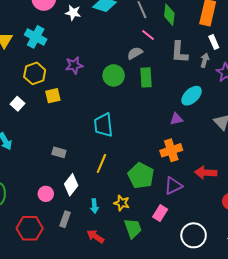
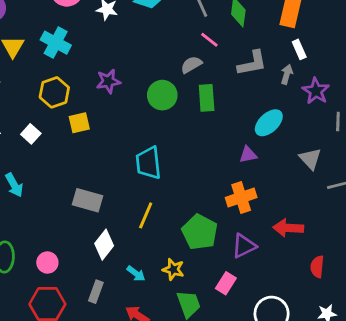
gray L-shape: (179, 52) -> (252, 63), turned -105
gray rectangle: (59, 152) -> (88, 200), size x1.5
pink circle: (46, 194) -> (47, 263), moved
cyan arrow: (94, 206) -> (136, 274), turned -48

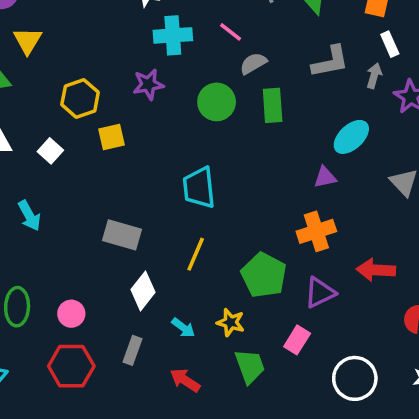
pink line: (209, 40) -> (231, 32), moved
cyan cross: (56, 43) -> (173, 35), moved, turned -32

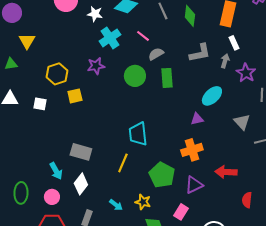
cyan cross: (173, 35) -> (110, 38), turned -30
white square: (50, 151) -> (40, 104), turned -32
cyan trapezoid: (199, 188) -> (138, 134), moved
cyan arrow: (29, 216) -> (56, 171), moved
white diamond: (143, 291) -> (81, 184), moved

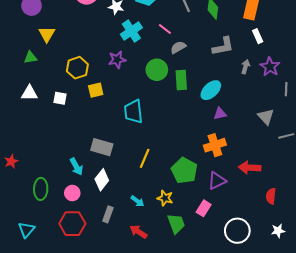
gray arrow: (225, 61) -> (245, 67), moved
green rectangle: (167, 78) -> (181, 80), moved
cyan ellipse: (212, 96) -> (211, 90), moved
cyan trapezoid: (138, 134) -> (133, 112), moved

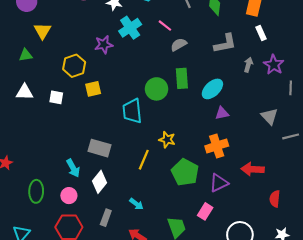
purple star: (117, 60) -> (104, 45), moved
green circle: (157, 70) -> (157, 89), moved
yellow star: (165, 198) -> (167, 140), moved

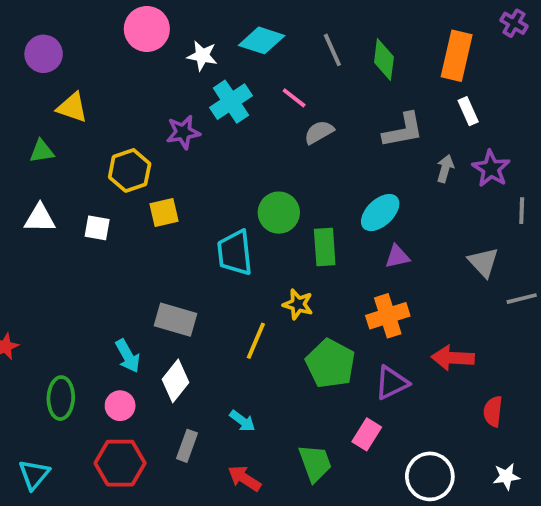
yellow triangle: (42, 31) -> (72, 107), turned -42
green rectangle: (182, 78) -> (325, 247), moved

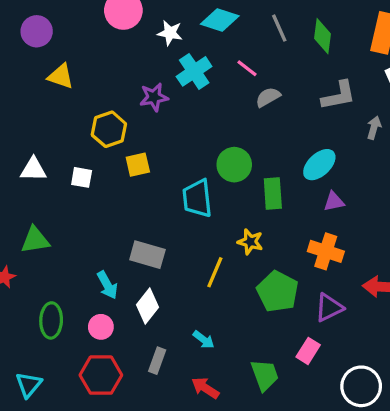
green triangle: (42, 151) -> (35, 240), moved, size x1.4
orange cross: (388, 316) -> (326, 251), turned 36

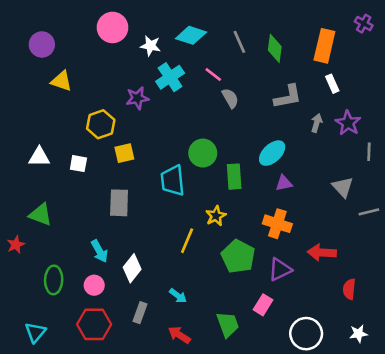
gray semicircle: (268, 97) -> (230, 98), turned 90
green triangle: (35, 240) -> (41, 215), turned 30
yellow star: (250, 242) -> (216, 216), turned 30
gray rectangle: (147, 255) -> (119, 203), moved, turned 76

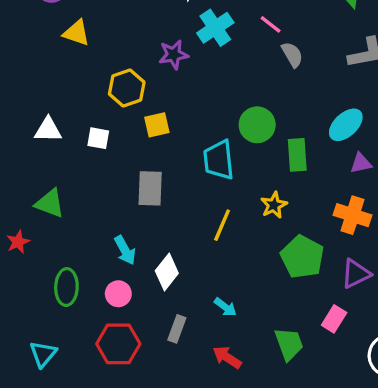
yellow line: (187, 241) -> (222, 225), moved

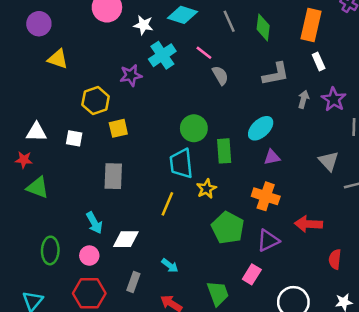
cyan trapezoid: (219, 160) -> (181, 164), moved
red star: (18, 242) -> (24, 160), moved, turned 30
white diamond: (167, 272) -> (126, 239), turned 52

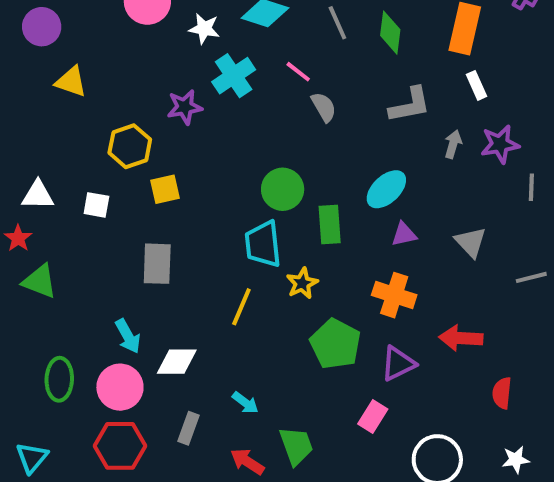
purple star: (334, 99) -> (500, 144), turned 30
red star: (24, 160) -> (18, 238), turned 30
gray triangle: (329, 161) -> (471, 242), moved
pink circle: (89, 256) -> (120, 387), size x1.5
green trapezoid: (218, 293) -> (296, 446), moved

